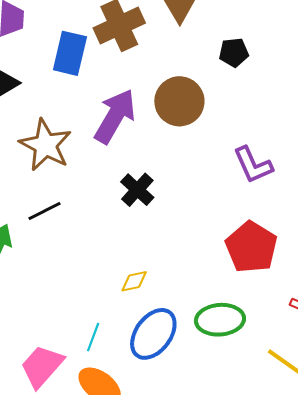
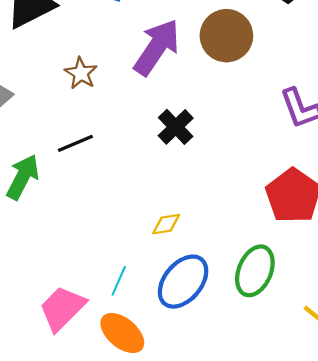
brown star: (46, 145) -> (81, 73), size x0.6
green ellipse: (220, 320) -> (255, 271), turned -66

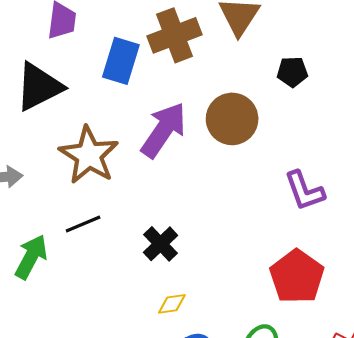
brown star: (81, 73) -> (89, 155), size x1.8
black cross: (176, 127) -> (160, 244), moved

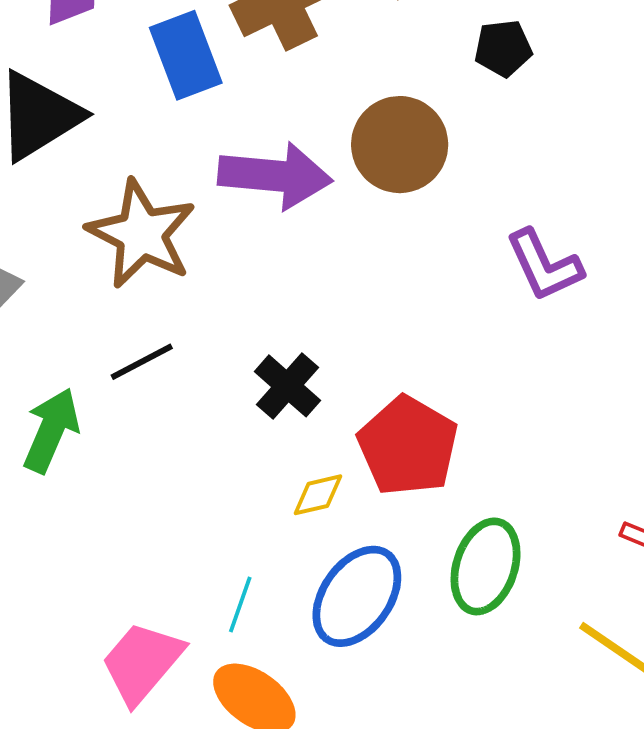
blue rectangle: (121, 61) -> (186, 55), turned -33
purple arrow: (164, 130) -> (275, 176), turned 66
red pentagon: (297, 277) -> (408, 446), moved

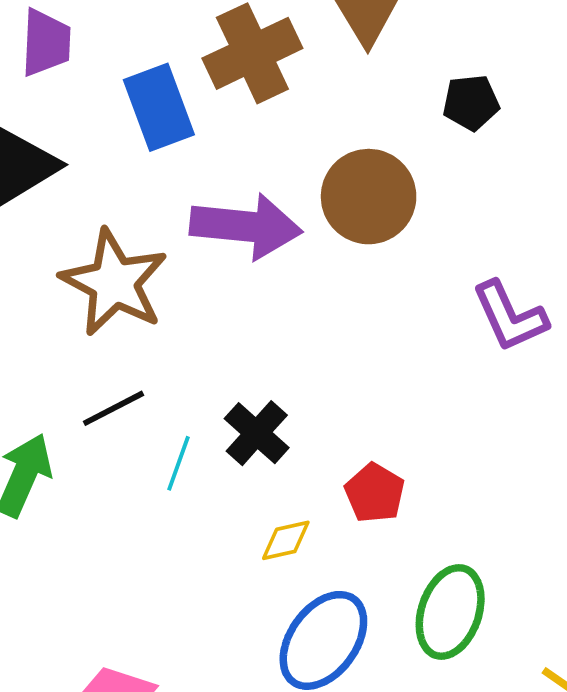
red pentagon: (408, 446) -> (375, 493), size x0.6
cyan line: (240, 604) -> (179, 463), moved

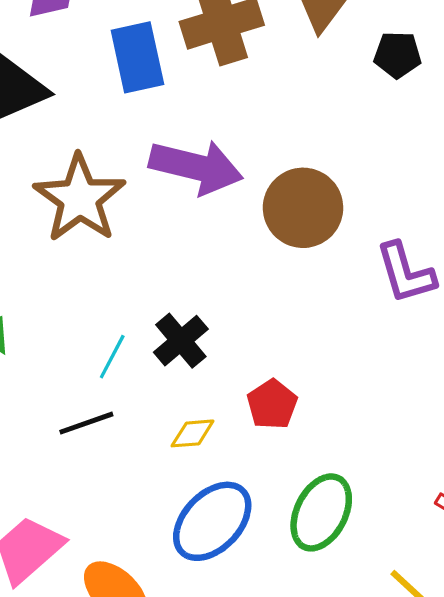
black pentagon: (471, 103) -> (397, 55), moved
brown circle: (369, 197) -> (303, 208), moved
black line: (114, 408) -> (86, 423), moved

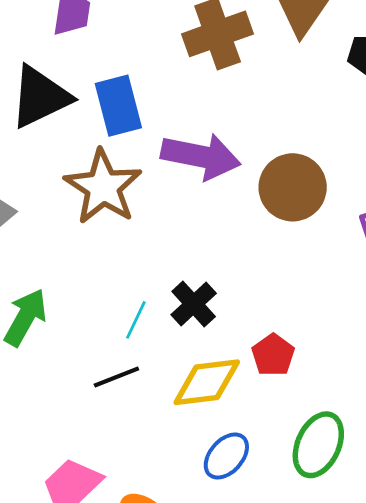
blue rectangle: (137, 57) -> (118, 106), moved
yellow diamond: (193, 433) -> (207, 382), size x1.8
blue ellipse: (212, 521) -> (226, 456), size x0.7

